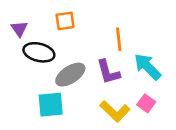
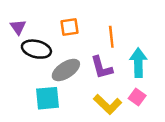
orange square: (65, 21) -> (70, 27), moved
cyan arrow: (148, 67) -> (138, 63), turned 44

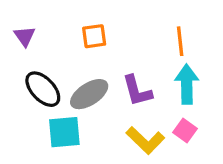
orange line: (111, 37) -> (180, 41), moved
black ellipse: (36, 49) -> (43, 89), moved, turned 32

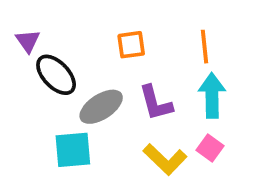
orange square: (94, 36) -> (131, 45), moved
black ellipse: (43, 89) -> (56, 75), moved

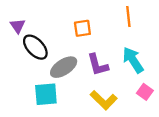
orange line: (204, 47) -> (128, 16), moved
cyan arrow: (212, 95) -> (133, 60), turned -32
pink square: (210, 148) -> (145, 92), moved

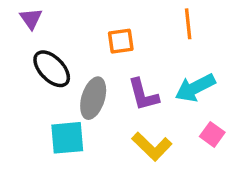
purple triangle: (18, 26) -> (31, 19), moved
cyan arrow: (133, 60) -> (195, 88), turned -84
gray ellipse: (64, 67) -> (93, 98), turned -40

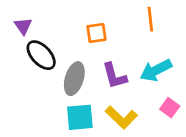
purple triangle: (31, 19) -> (23, 26), moved
cyan square: (67, 138) -> (80, 117), moved

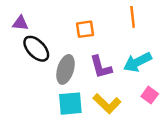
purple triangle: (23, 26) -> (20, 23), turned -49

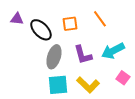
orange line: (133, 17) -> (100, 19), moved, turned -30
black ellipse: (36, 49) -> (41, 30), moved

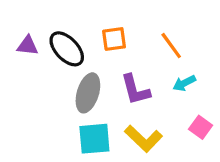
purple triangle: (17, 19) -> (28, 46), moved
orange line: (100, 19) -> (171, 46), moved
cyan arrow: (113, 51) -> (184, 83), size x0.6

